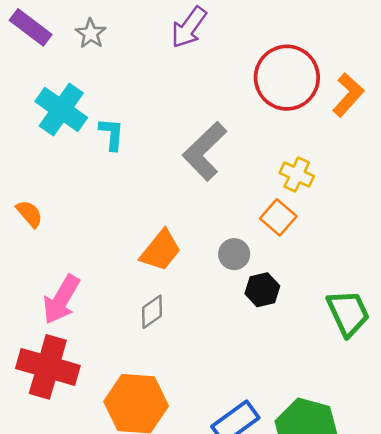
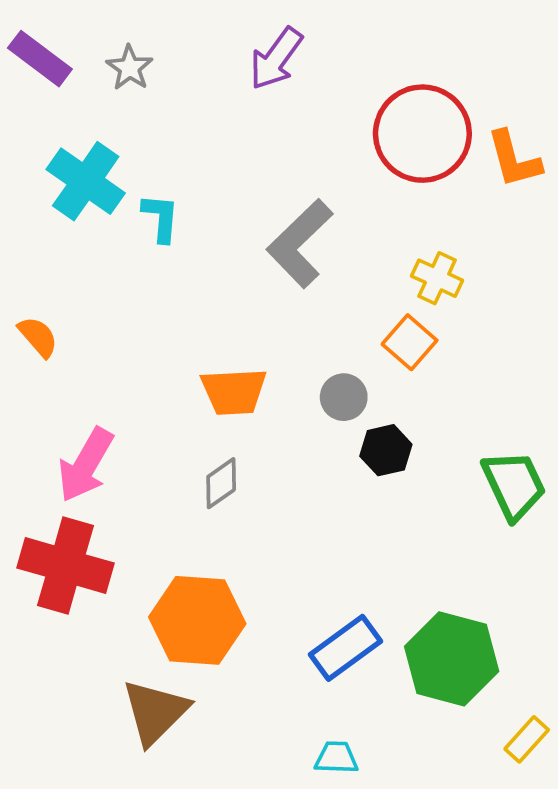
orange L-shape: (348, 95) -> (514, 159), turned 123
orange trapezoid: (161, 250) -> (234, 392), turned 48

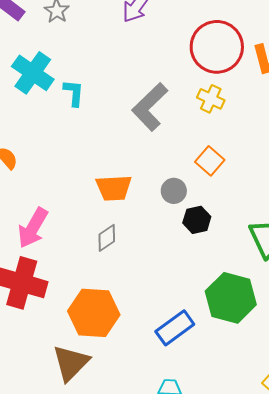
yellow cross: (437, 278) -> (211, 99), moved
green hexagon: (452, 659) -> (231, 298), moved

